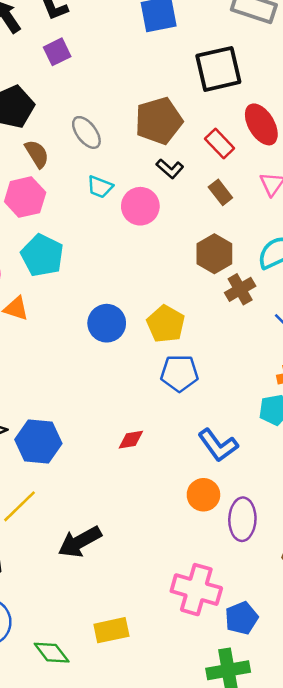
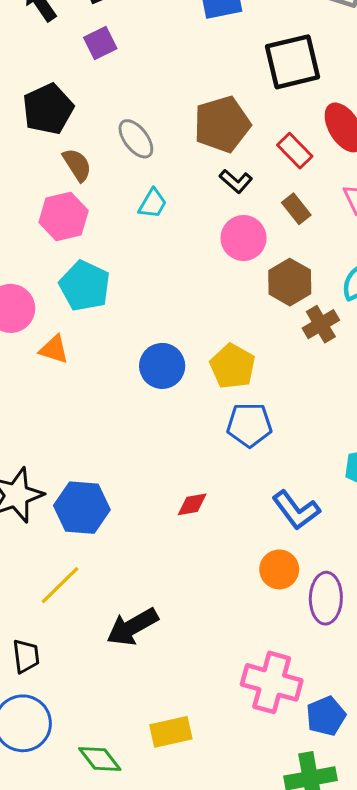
cyan trapezoid: (100, 187) -> (153, 204), turned -80
pink circle: (140, 206) -> (244, 238), moved

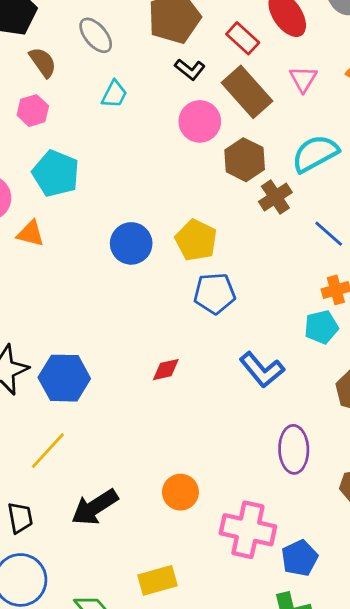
brown rectangle: (296, 209) -> (247, 92), size x1.8
pink hexagon: (64, 216) -> (33, 111), size x0.7
orange circle: (279, 569) -> (180, 492), moved
black arrow: (132, 627) -> (95, 507), moved

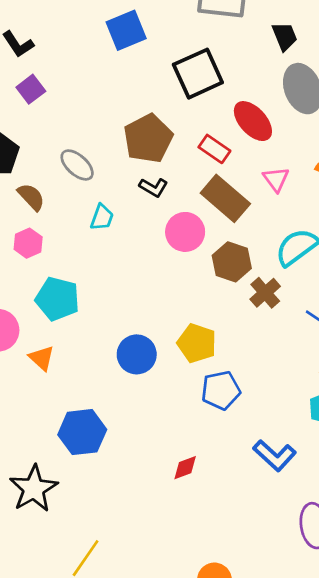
black L-shape: (190, 69) -> (153, 187), moved
orange triangle: (31, 234) -> (42, 358), turned 36
blue hexagon: (64, 378) -> (82, 432), moved

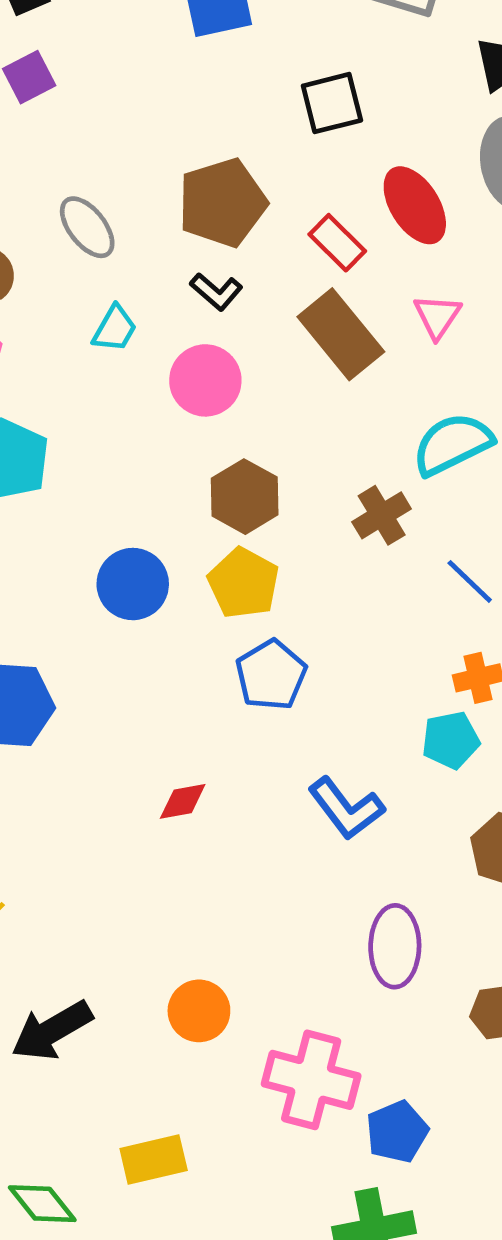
black square: (198, 74) -> (332, 103), size x0.7
pink circle: (185, 232) -> (205, 380), moved
brown hexagon: (232, 262) -> (245, 497), moved
blue pentagon: (221, 390) -> (271, 675), turned -30

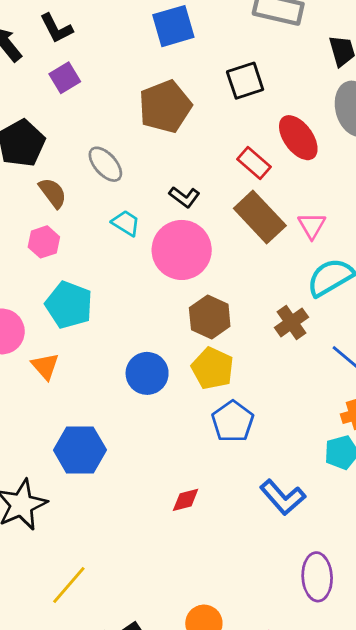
brown pentagon: (222, 203) -> (165, 107), moved
pink triangle: (437, 316) -> (312, 226), moved
cyan trapezoid: (115, 329) -> (126, 223), turned -84
pink circle: (205, 380) -> (182, 250), size x1.4

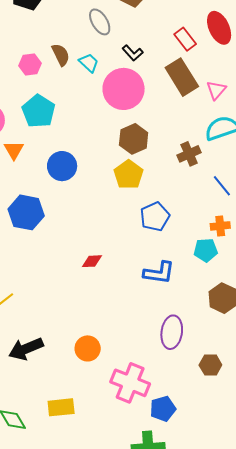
gray ellipse: (105, 164) -> (100, 22), moved
brown semicircle: (53, 193) -> (61, 55), moved
blue circle: (147, 373) -> (62, 166), moved
blue pentagon: (233, 421) -> (155, 217), moved
blue L-shape: (283, 497) -> (159, 273), turned -52

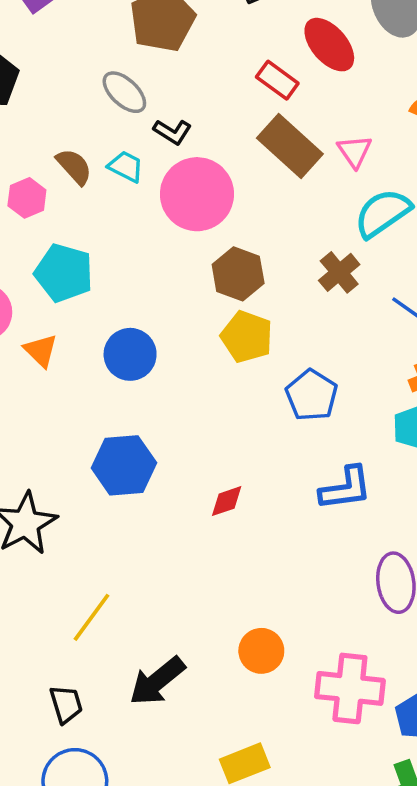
black L-shape: (133, 53) -> (172, 132), moved
blue hexagon: (26, 212) -> (124, 465), moved

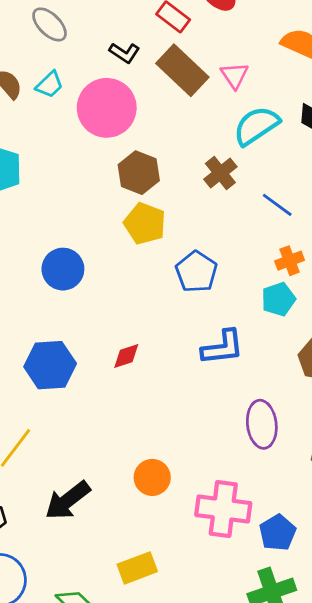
black L-shape: (172, 132) -> (124, 53), moved
cyan trapezoid: (126, 167) -> (50, 85), turned 108
blue circle: (130, 354) -> (63, 269), moved
blue hexagon: (124, 465) -> (50, 365), moved

